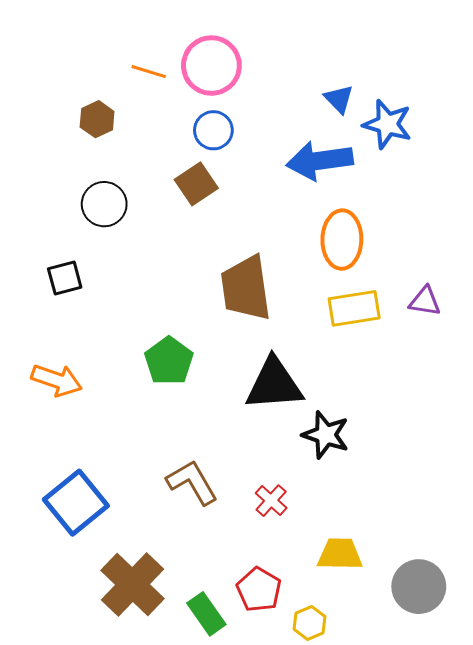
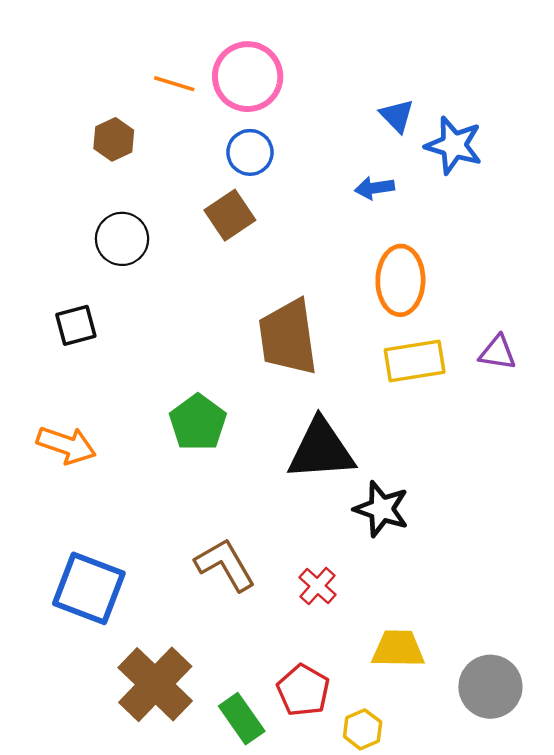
blue arrow: (320, 161) -> (374, 188), size x0.5
blue square: (76, 503) -> (89, 588), turned -30

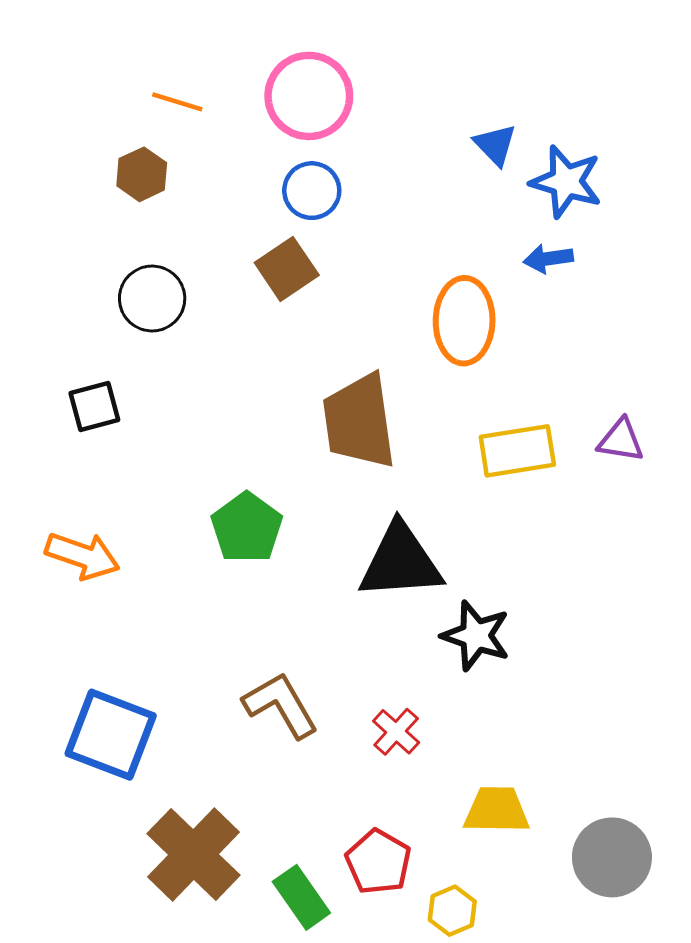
orange line: (174, 84) -> (177, 102), moved
blue arrow: (374, 188) -> (548, 259), moved
orange ellipse: (400, 280) -> (464, 321), moved

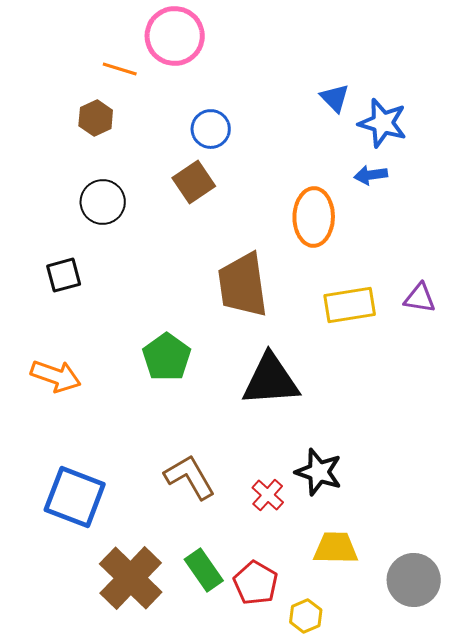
pink circle: (309, 96) -> (175, 36), moved
black star: (476, 636) -> (319, 472), moved
green rectangle: (301, 897) -> (204, 570), moved

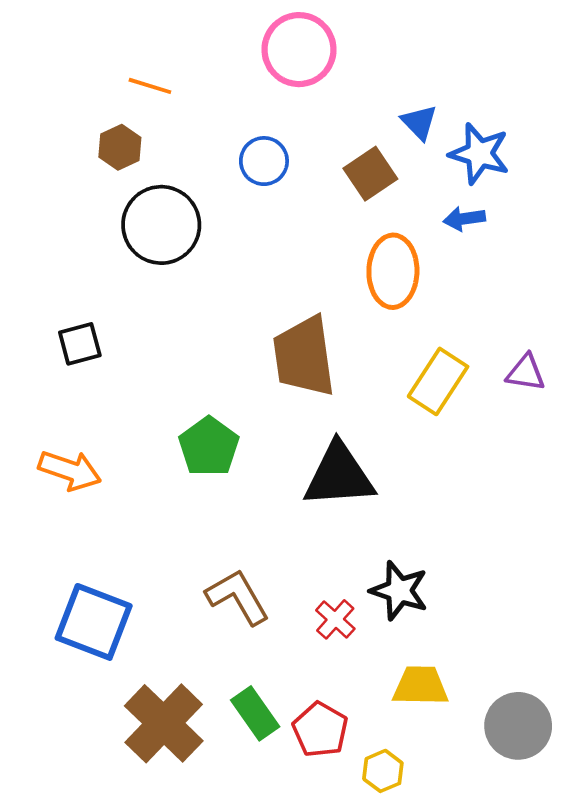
pink circle: (175, 36) -> (299, 50), moved
brown square: (194, 182) -> (370, 174), moved
black circle: (103, 202) -> (161, 225), moved, size x1.4
yellow rectangle: (350, 305) -> (438, 381), turned -48

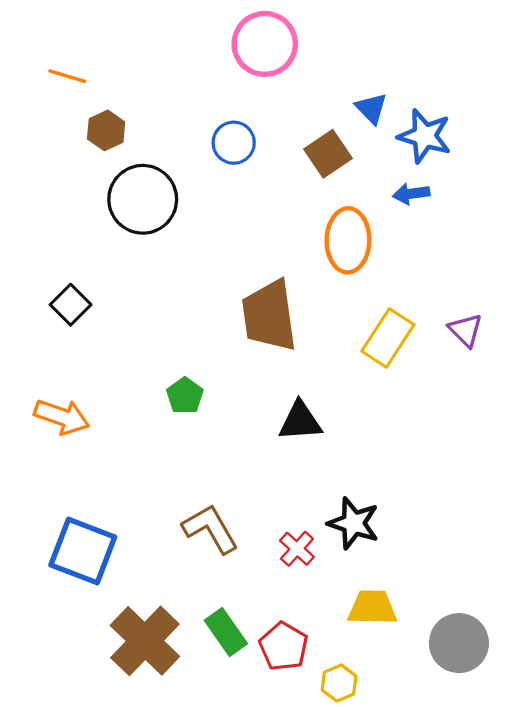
orange line: (150, 86) -> (67, 76), moved
black square: (80, 344) -> (71, 305), turned -30
purple triangle: (526, 373) -> (466, 330), turned 36
green pentagon: (209, 447) -> (185, 396), size x0.7
black triangle: (339, 475) -> (300, 421), size x0.7

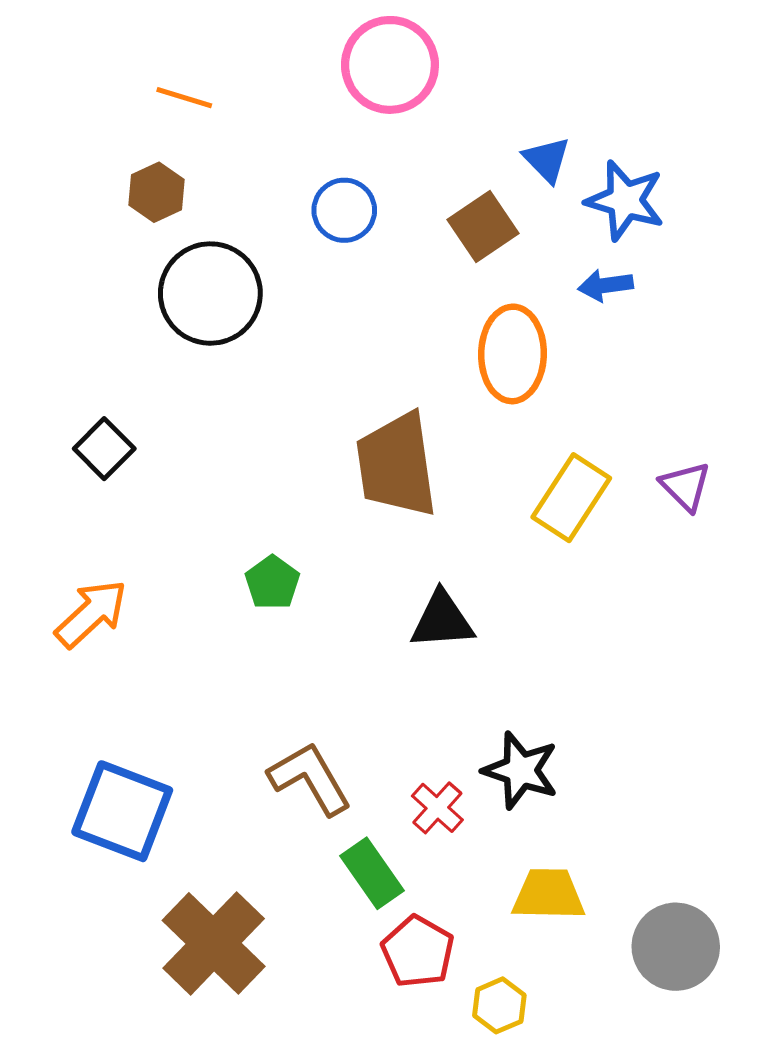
orange line: (67, 76) -> (184, 98), moved
orange arrow: (62, 417) -> (91, 614), turned -62
green rectangle: (226, 632) -> (372, 873), moved

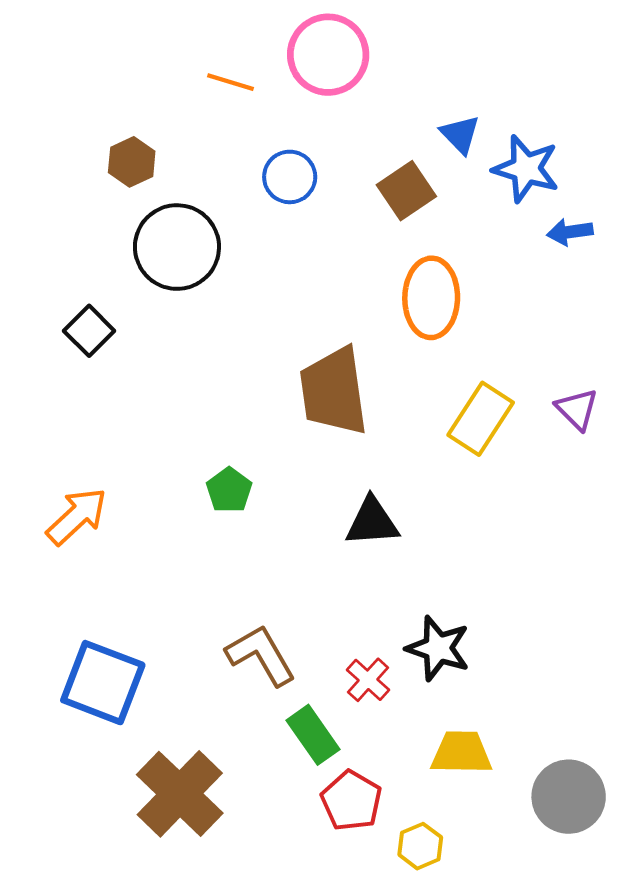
orange line: (184, 98) -> (231, 82), moved
blue arrow: (606, 285) -> (570, 232), moved
black square: (104, 449) -> (89, 331), moved

